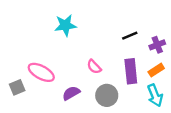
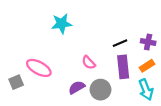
black line: (130, 36) -> (120, 43), moved
purple cross: (157, 45) -> (148, 42), turned 32
purple semicircle: (71, 93) -> (77, 87), moved

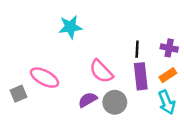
black line: (120, 43) -> (137, 49), turned -64
pink semicircle: (89, 63) -> (101, 71), size x1.5

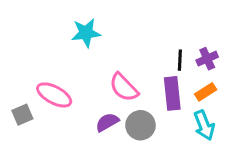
purple cross: (169, 48) -> (207, 59), turned -35
black line: (137, 49) -> (180, 60), moved

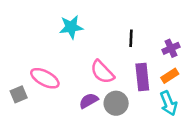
black line: (180, 60) -> (131, 38), moved

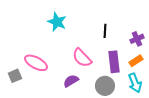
cyan star: (71, 27) -> (57, 22), turned 30
gray circle: (116, 103) -> (105, 86), moved

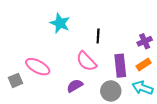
black line: (105, 31) -> (98, 36), moved
cyan arrow: (135, 83) -> (143, 88), turned 132

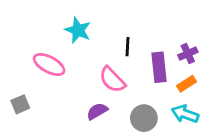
purple rectangle: (120, 66) -> (159, 67), moved
pink ellipse: (38, 67) -> (49, 65), moved

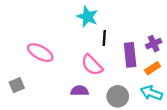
cyan star: (78, 30) -> (87, 17), moved
purple semicircle: (97, 111) -> (80, 91), turned 30

